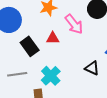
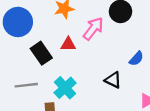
pink arrow: (74, 24) -> (93, 29), turned -105

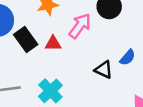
black rectangle: (41, 53) -> (26, 39), moved
black triangle: (113, 80) -> (104, 70), moved

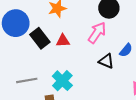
pink arrow: (80, 26) -> (97, 33), moved

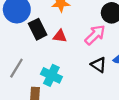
gray line: (27, 80) -> (16, 68), turned -60
cyan cross: (62, 81) -> (51, 75), turned -30

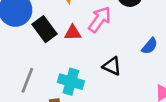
pink arrow: (95, 35) -> (100, 19), moved
black triangle: (99, 65) -> (112, 66), moved

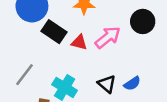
black rectangle: (45, 29) -> (54, 32), turned -35
blue semicircle: (150, 46) -> (132, 83), moved

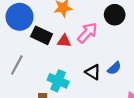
gray line: (24, 75) -> (17, 65), moved

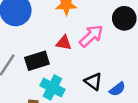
black rectangle: (42, 35) -> (37, 61), moved, turned -48
blue semicircle: (114, 68) -> (117, 89), moved

